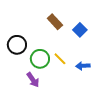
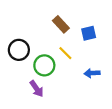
blue square: (80, 30) -> (89, 33), turned 32
yellow line: (60, 59) -> (65, 53), moved

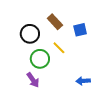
black circle: (19, 50) -> (30, 34), moved
blue arrow: (92, 73) -> (83, 81), moved

